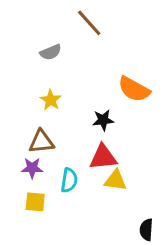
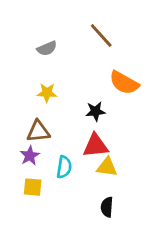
brown line: (89, 23) -> (101, 36), moved
yellow star: (51, 100) -> (47, 93), turned -30
purple star: (32, 168) -> (30, 156), turned -30
black semicircle: (146, 230) -> (107, 207), moved

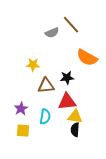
gray semicircle: (47, 48) -> (52, 33), moved
brown triangle: (38, 131) -> (46, 86), moved
black semicircle: (107, 207) -> (75, 130), moved

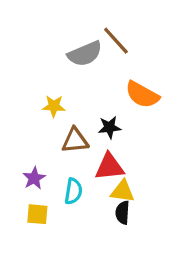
gray semicircle: (52, 33) -> (85, 54), size x1.5

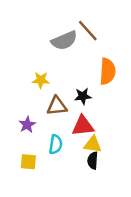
orange semicircle: (142, 95) -> (108, 71), turned -115
purple star: (34, 178) -> (27, 125), moved

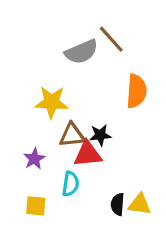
yellow star: (41, 80) -> (52, 102), size x1.5
black star: (83, 96) -> (100, 135), moved
red triangle: (83, 126) -> (88, 154), moved
yellow triangle: (93, 144) -> (140, 204), moved

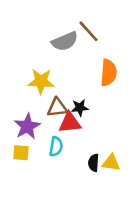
purple star: (34, 159) -> (27, 126), size x1.5
yellow square: (36, 206) -> (21, 153), moved

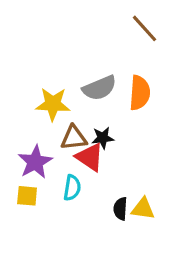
brown line: (89, 31) -> (145, 28), moved
gray semicircle: (65, 41) -> (99, 88), moved
red triangle: (70, 123) -> (90, 157), turned 40

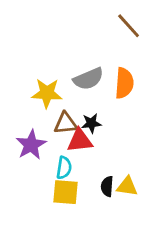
red triangle: (90, 157) -> (80, 140), turned -40
yellow square: (27, 196) -> (65, 192), moved, size x1.4

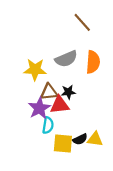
brown line: (129, 26) -> (82, 22), moved
purple star: (31, 145) -> (39, 108), moved
black semicircle: (107, 186) -> (80, 139), turned -120
yellow square: (65, 192) -> (63, 144), moved

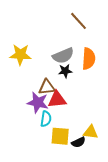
yellow star: (35, 70) -> (20, 55), moved
black star: (68, 92) -> (65, 71), moved
purple star: (39, 108) -> (38, 103), turned -30
black semicircle: (80, 139) -> (78, 142), moved

